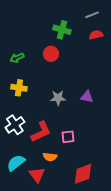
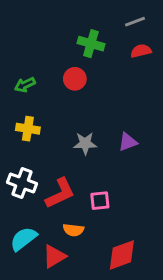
purple triangle: (87, 97) -> (128, 142), turned -32
white cross: (15, 125) -> (22, 183), turned -36
red triangle: (37, 175) -> (54, 256), turned 36

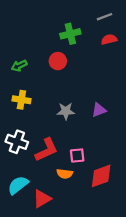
green cross: (91, 44) -> (70, 34), turned -30
orange semicircle: (73, 230) -> (65, 174), moved
red diamond: (122, 255) -> (101, 176), moved

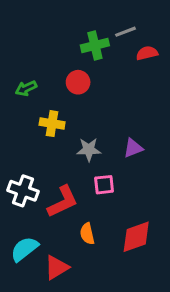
gray line: (104, 17) -> (125, 32), moved
yellow cross: (21, 100) -> (52, 124), moved
pink square: (77, 156) -> (104, 185), moved
orange semicircle: (65, 174) -> (87, 234), turned 70

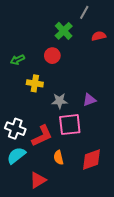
gray line: (125, 32) -> (84, 12), moved, turned -40
green cross: (95, 45) -> (64, 31), turned -30
pink square: (104, 185) -> (70, 125), size x1.6
cyan semicircle: (24, 249) -> (16, 155), moved

